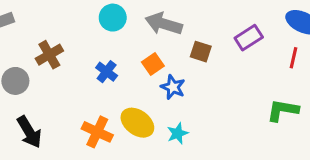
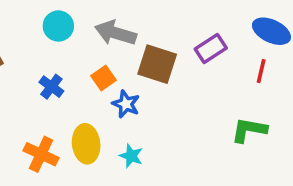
brown square: (201, 52) -> (157, 64), size x1.6
yellow ellipse: (137, 123) -> (86, 144), turned 48
cyan star: (178, 133) -> (131, 156), turned -30

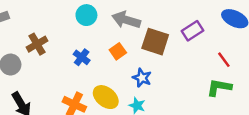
red line: (261, 71) -> (224, 60), moved, turned -49
blue star: (126, 104) -> (142, 78), moved
yellow ellipse: (86, 144) -> (106, 97), turned -45

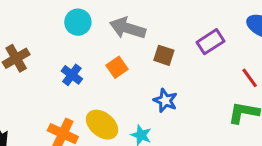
brown square: (155, 42) -> (164, 55), size x0.6
blue star: (142, 78) -> (165, 100), moved

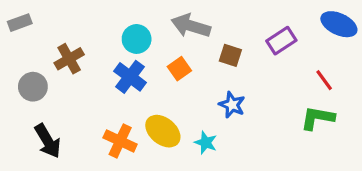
cyan circle: (78, 22) -> (137, 39), moved
blue cross: (72, 75) -> (130, 77), size x1.4

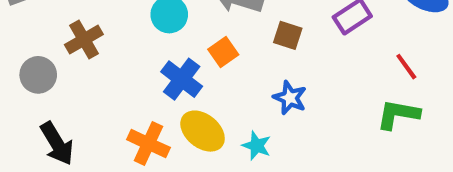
blue cross: (130, 77) -> (182, 79), moved

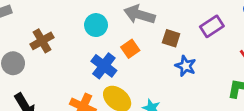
blue star: (290, 98) -> (186, 66), moved

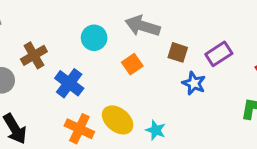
purple rectangle: (212, 26) -> (219, 54), moved
blue cross: (104, 66) -> (69, 83), moved

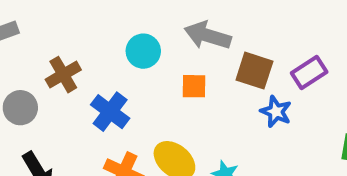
brown square: (178, 52) -> (254, 71), size x1.4
orange square: (132, 64) -> (194, 86), turned 36

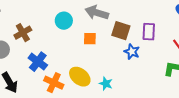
purple rectangle: (309, 73) -> (149, 32), turned -54
blue cross: (110, 112) -> (38, 62), moved

